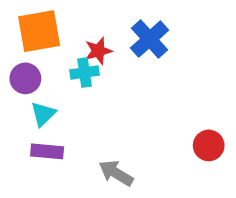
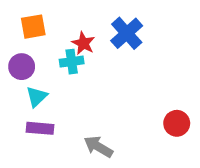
orange square: (39, 31) -> (33, 27), size x0.7
red star: (98, 51) -> (83, 43), turned -30

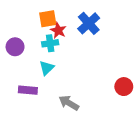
orange square: (33, 27) -> (48, 19), moved
cyan triangle: (37, 97) -> (47, 68), moved

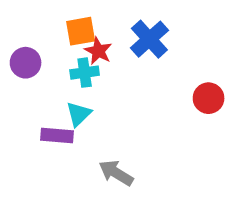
purple circle: (15, 47) -> (26, 63), moved
red circle: (124, 87) -> (209, 98), moved
purple rectangle: (28, 90) -> (57, 136), moved

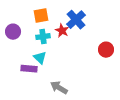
red star: (98, 51) -> (62, 31), moved
cyan triangle: (79, 114) -> (40, 58), turned -32

